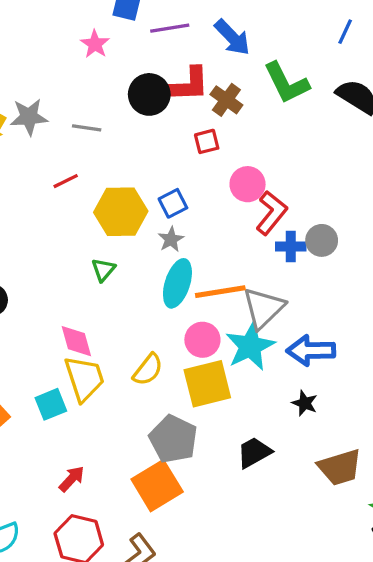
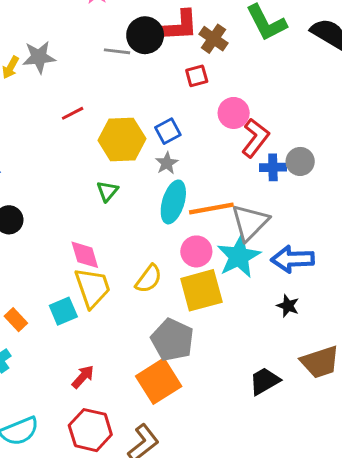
gray line: (87, 128) -> (117, 51), moved
black trapezoid: (254, 452) -> (265, 381), moved

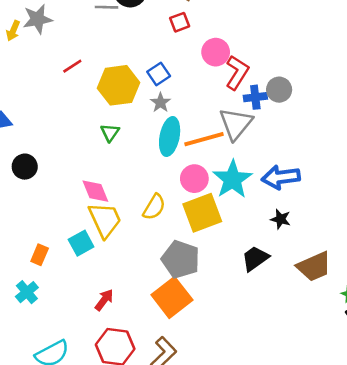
gray triangle: (250, 222) -> (236, 124), moved
orange rectangle: (16, 320) -> (40, 255), turned 72
black trapezoid: (265, 381) -> (255, 258), moved

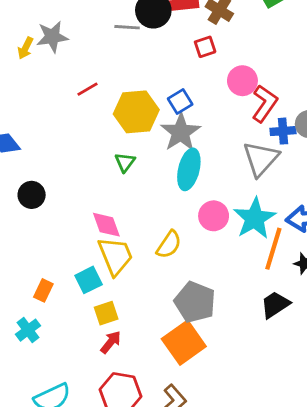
gray star: (160, 103) -> (181, 132), size x1.8
orange line: (204, 139) -> (273, 249), moved, turned -60
yellow square: (202, 213) -> (106, 313), moved, size x0.6

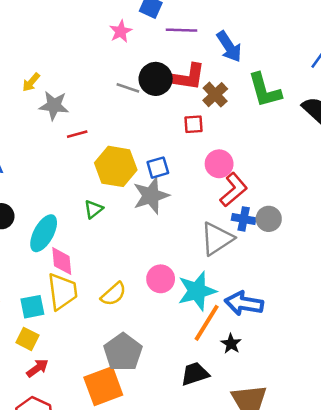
gray star: (52, 37) -> (54, 106), moved
cyan ellipse: (189, 169) -> (44, 233), moved
yellow square: (106, 313) -> (27, 339), moved, turned 30

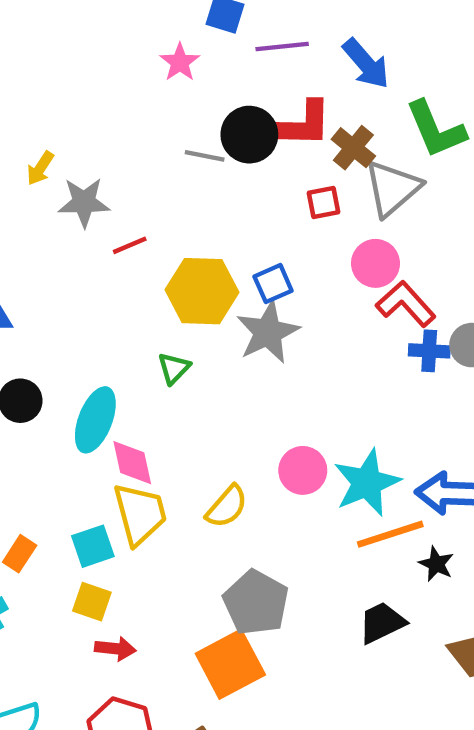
red L-shape: (234, 190) -> (406, 304), turned -84
gray triangle: (217, 239) -> (392, 188), moved
orange line: (207, 323) -> (390, 534), turned 48
red arrow: (37, 368) -> (115, 649), turned 50

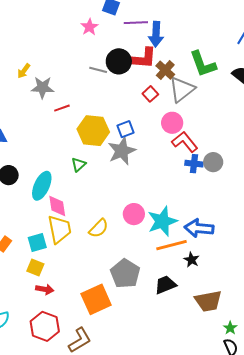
blue arrow: (366, 64) -> (156, 34), moved, turned 40
red square: (323, 203) -> (150, 94), turned -35
gray pentagon: (256, 603) -> (125, 274), moved

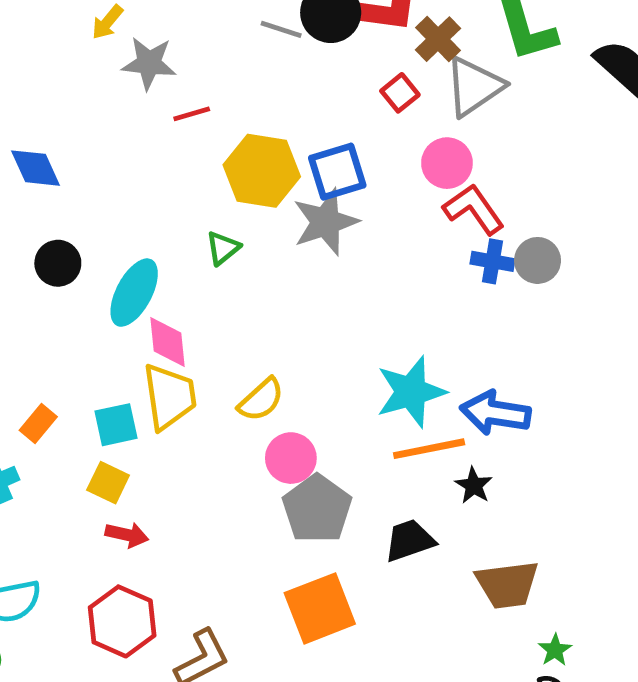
blue square: (125, 129) -> (337, 172), size x1.4
pink circle: (134, 214) -> (291, 458), moved
orange square: (96, 299) -> (320, 608), moved

